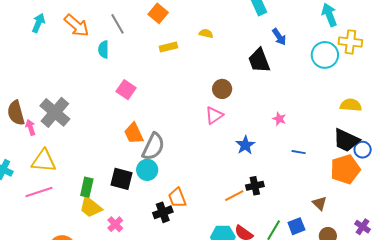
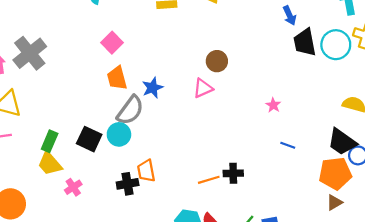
black trapezoid: (259, 61) -> (305, 42), moved
orange trapezoid: (134, 133) -> (117, 78), moved
blue star: (245, 145) -> (153, 88), moved
brown triangle: (320, 203) -> (334, 202), moved, turned 35

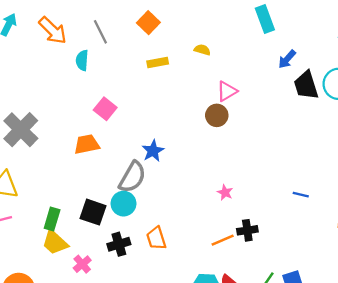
blue arrow: (290, 16) -> (287, 59), turned 72
orange trapezoid: (117, 78) -> (87, 144), moved, turned 100
pink triangle: (203, 88) -> (227, 91), moved
pink star: (273, 105) -> (225, 192), moved
black cross: (128, 184) -> (119, 244), moved

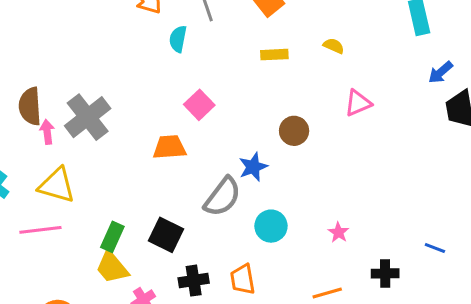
brown circle: (217, 115) -> (294, 131), moved
cyan circle: (124, 204) -> (271, 226), moved
black cross: (247, 230) -> (385, 273), moved

